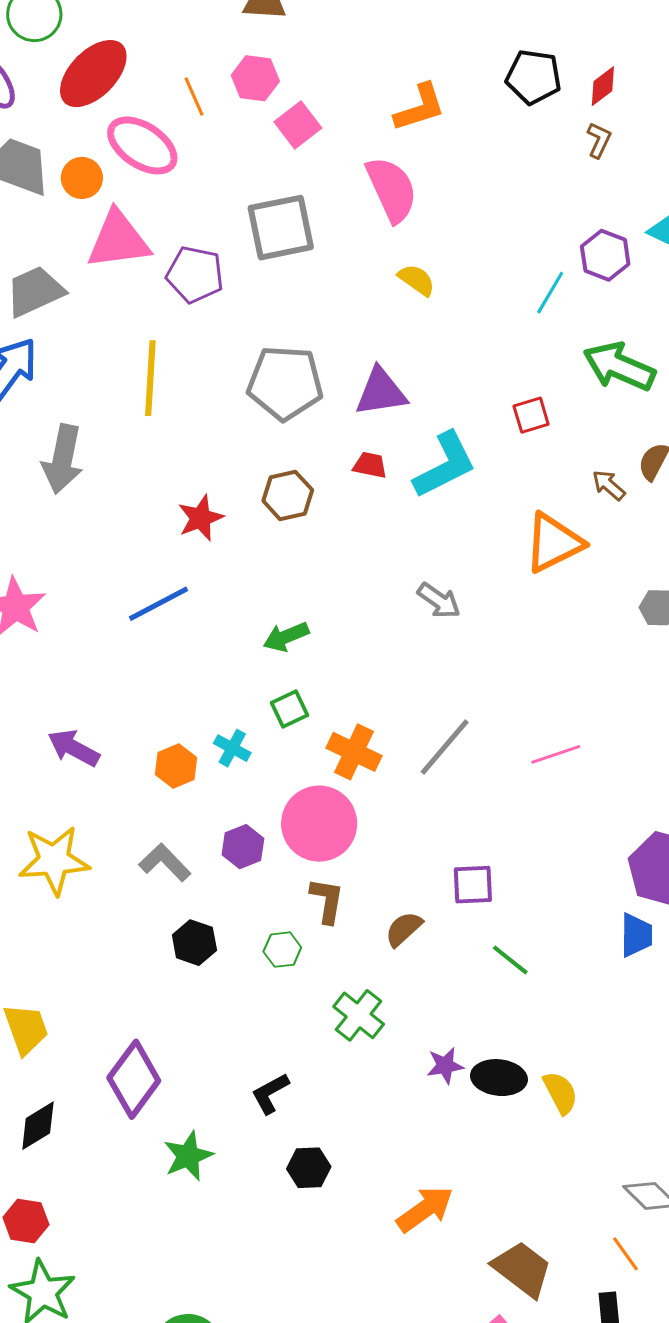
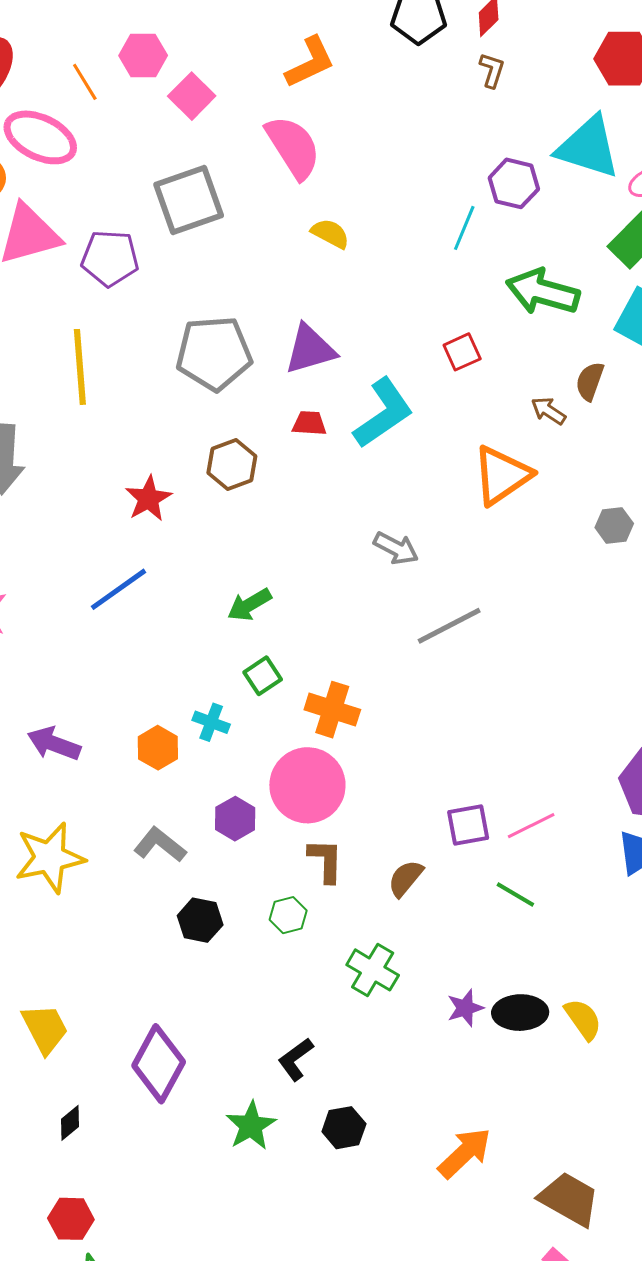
gray line: (445, 747) -> (449, 626), moved, turned 30
pink line: (556, 754) -> (531, 826), moved
black diamond: (38, 1126) -> (70, 1123), size x0.7
green star: (188, 1156) -> (251, 1126), moved

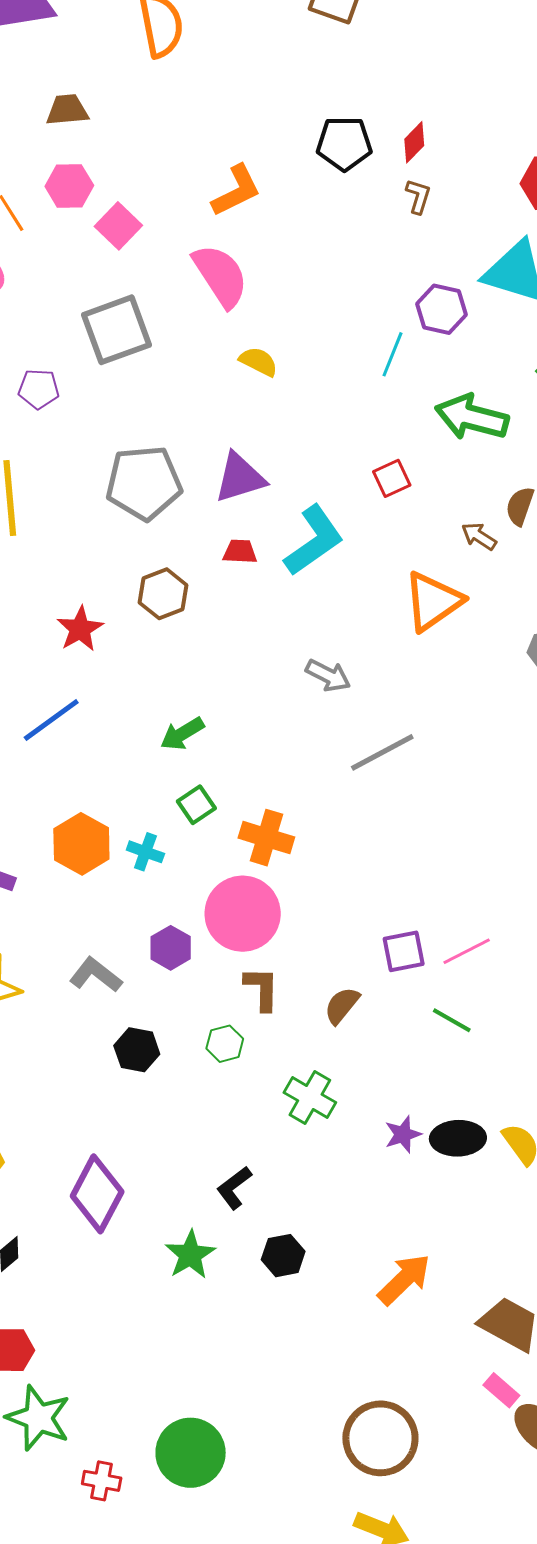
purple pentagon: (110, 258) -> (39, 389), size x0.7
orange hexagon: (158, 748) -> (81, 844), moved, size x1.4

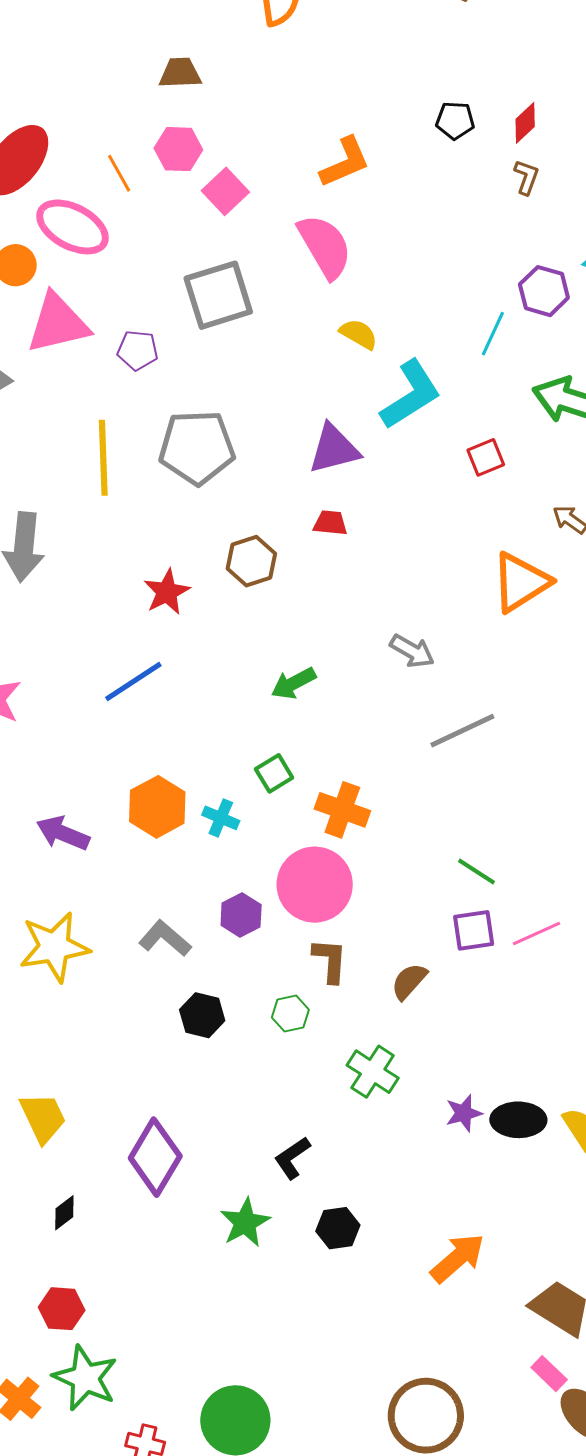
black pentagon: (344, 143) -> (455, 121), size x0.7
gray pentagon: (144, 483) -> (197, 447), moved
cyan L-shape: (314, 541) -> (411, 395), moved
green arrow: (182, 734) -> (293, 683), moved
green line: (452, 1020) -> (476, 871), moved

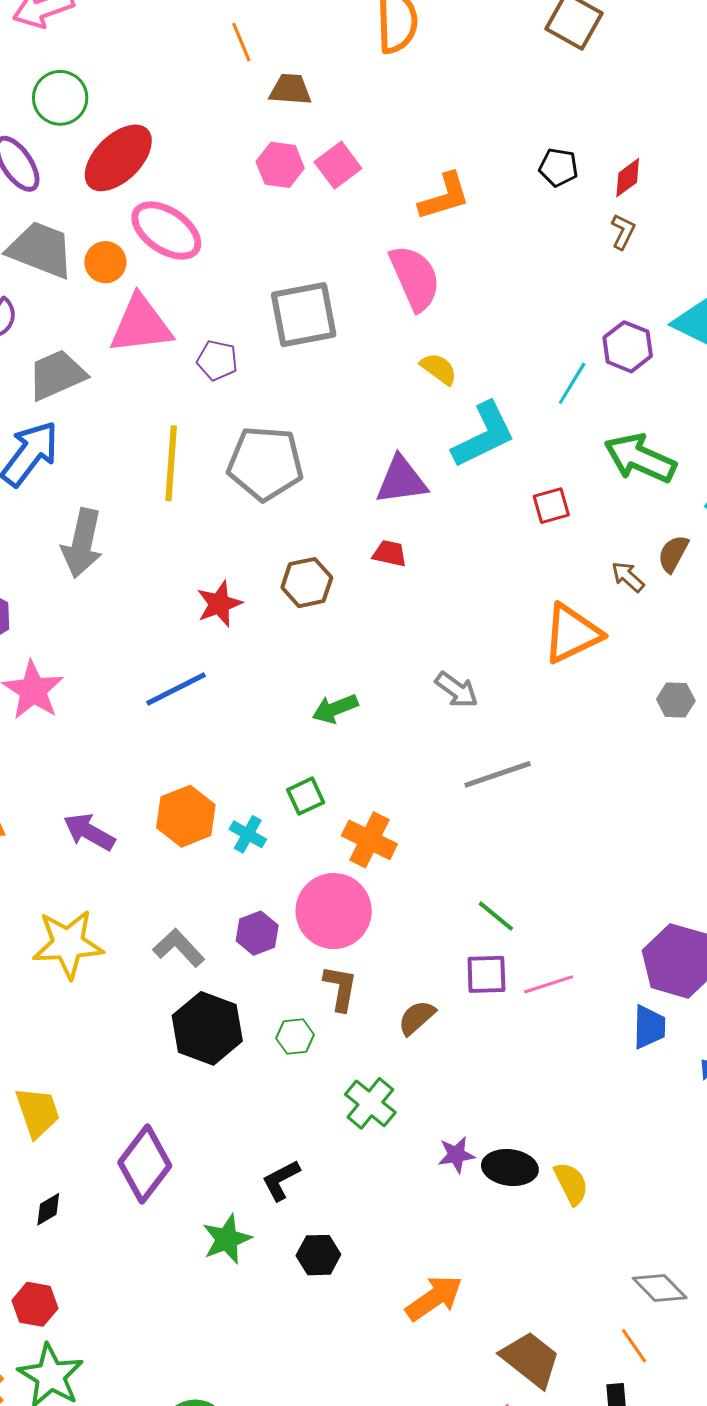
orange line: (119, 173) -> (241, 42), moved
pink square: (225, 191) -> (338, 165), moved
black hexagon: (202, 1015) -> (207, 1028), size x1.6

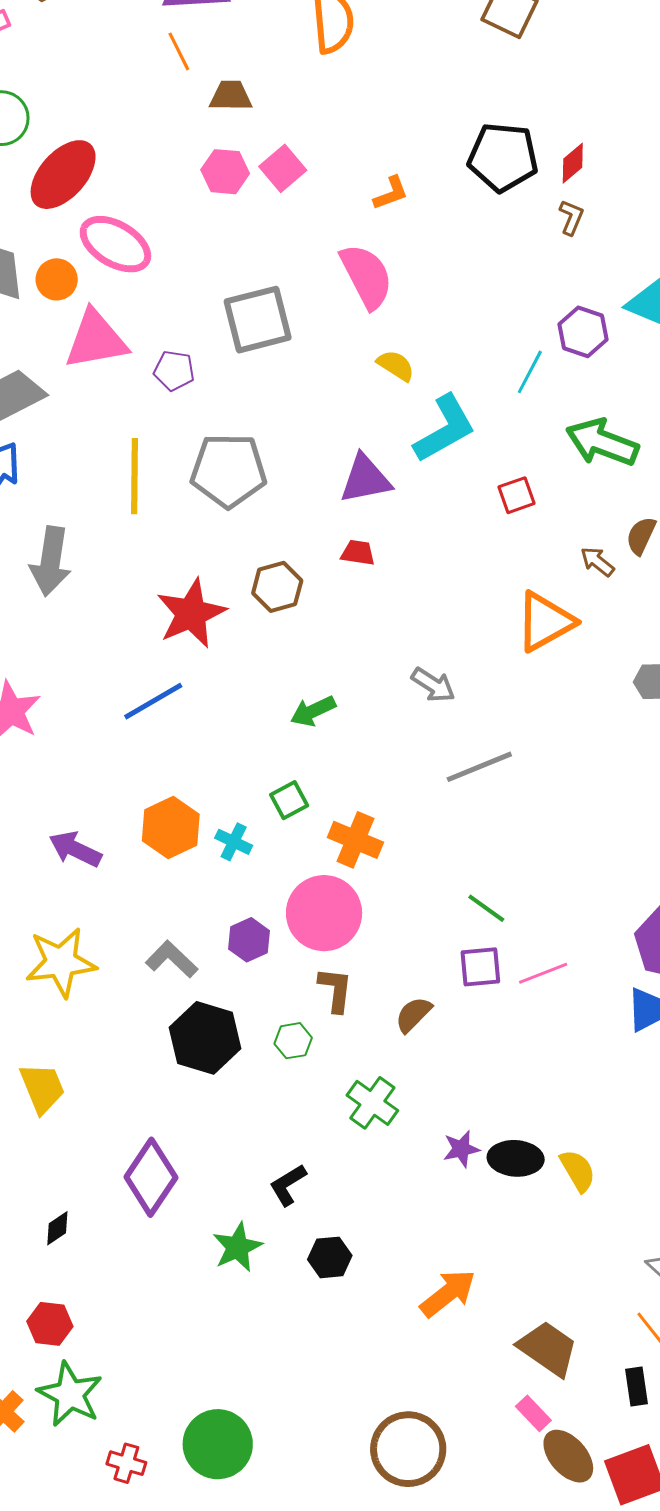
black pentagon: (558, 167) -> (503, 157), size x1.8
orange L-shape: (444, 197) -> (391, 193), size x0.7
red star: (219, 604) -> (191, 613), size x1.5
yellow trapezoid: (38, 1112) -> (42, 1088), moved

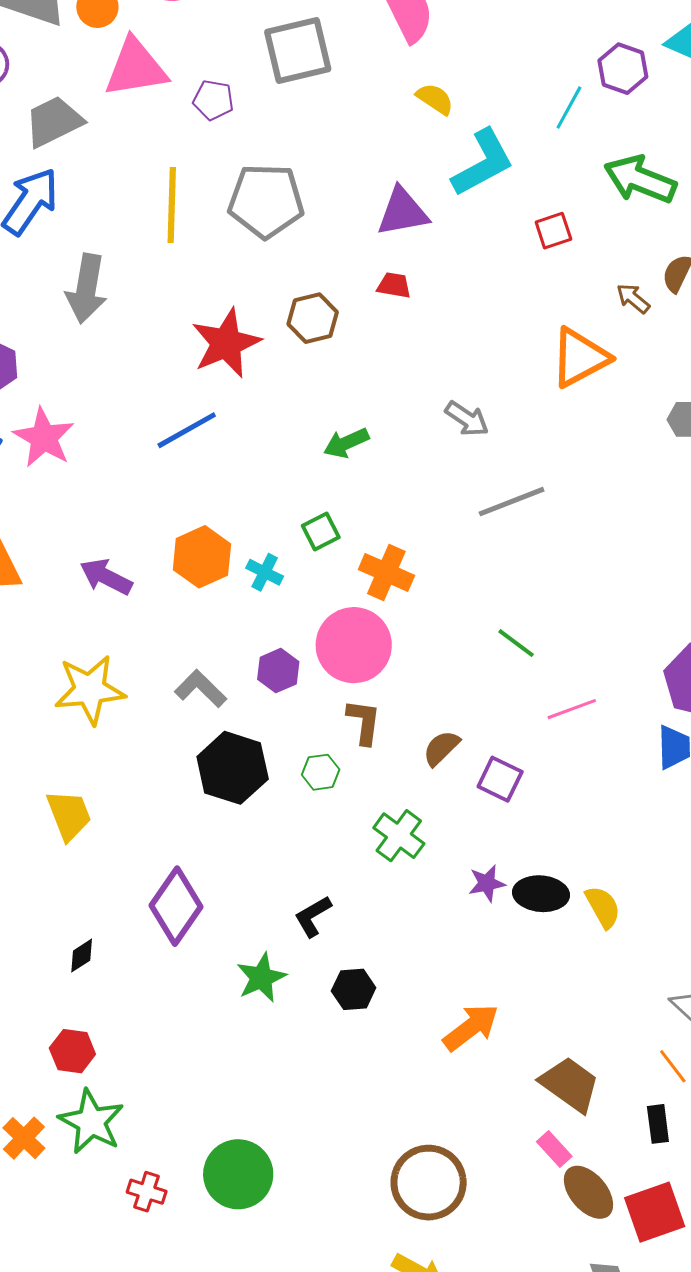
purple square: (480, 967) -> (500, 779), moved, turned 30

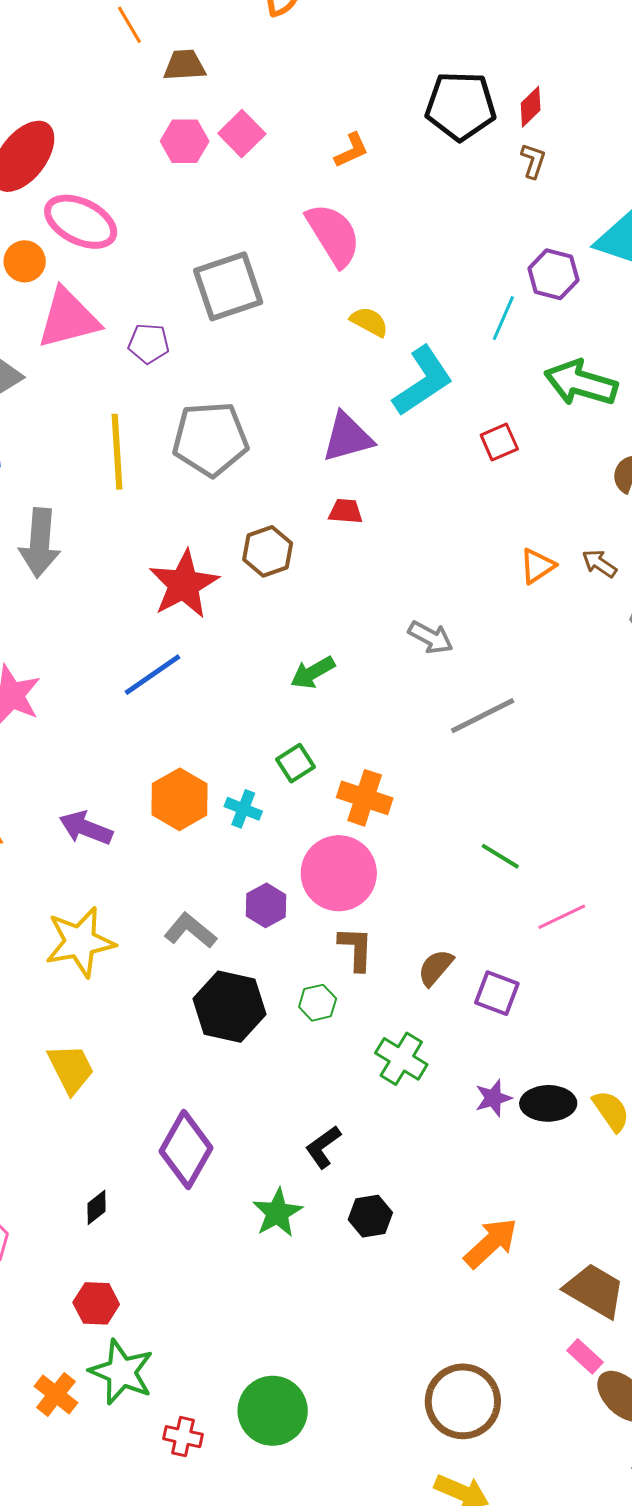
brown arrow: (633, 298) -> (599, 563), moved
orange triangle: (580, 358) -> (537, 566), size x0.6

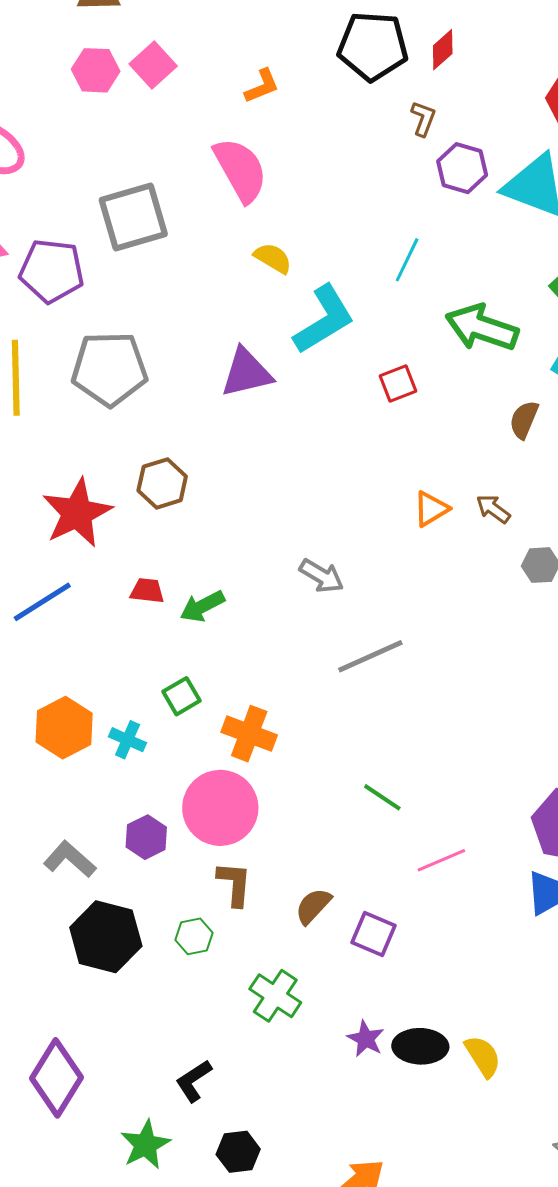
brown L-shape: (533, 161) -> (423, 119), moved
purple hexagon: (553, 274) -> (462, 168), moved
purple pentagon: (149, 343) -> (52, 271), size x1.6
red trapezoid: (346, 511) -> (147, 591), moved
purple star: (493, 1098) -> (366, 1039), turned -30

